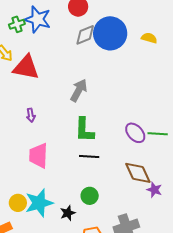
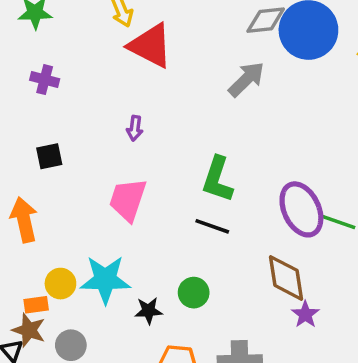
gray arrow: (79, 90) -> (246, 79), moved
purple ellipse: (135, 133) -> (301, 209), size x1.4
yellow circle: (18, 203) -> (60, 284), moved

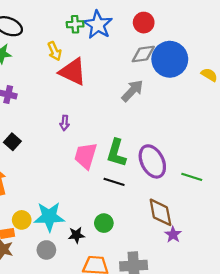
black square: (49, 156) -> (12, 142), turned -35
pink trapezoid: (128, 200) -> (86, 156), moved
purple ellipse: (301, 209) -> (152, 161), moved
gray circle: (71, 345) -> (46, 250), moved

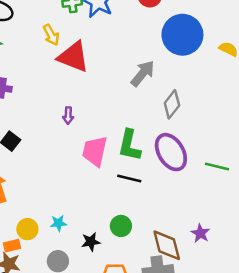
gray diamond: (143, 54) -> (172, 104), moved, turned -40
brown diamond: (160, 212) -> (167, 245), moved
cyan star: (49, 217) -> (58, 223), size x0.5

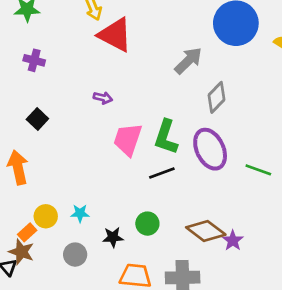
purple arrow: (68, 116) -> (103, 98), turned -84
black line: (129, 178) -> (162, 173), turned -40
brown diamond: (167, 245) -> (206, 231), moved, turned -44
orange rectangle: (12, 246) -> (27, 232), turned -35

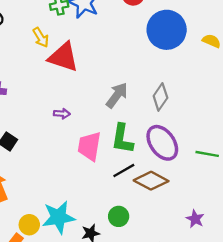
gray arrow: (188, 61) -> (117, 95), moved
cyan star: (80, 213) -> (59, 217), size x2.0
brown diamond: (206, 231) -> (151, 181), moved

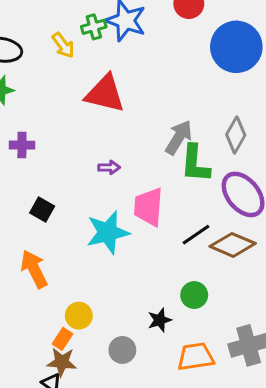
yellow arrow: (41, 37) -> (63, 45), moved
green L-shape: (122, 139) -> (195, 164), moved
cyan star: (59, 217) -> (108, 232), moved

